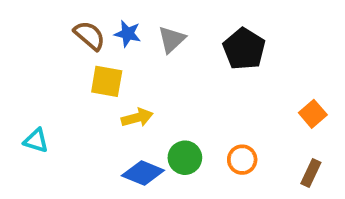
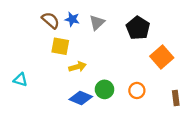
orange square: (313, 114) -> (162, 57), moved, size x1.5
brown rectangle: (311, 173) -> (176, 98), turned -32

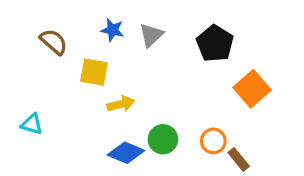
brown semicircle: (51, 20) -> (54, 42), moved
brown rectangle: (176, 98) -> (239, 159), moved, turned -32

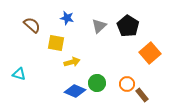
gray triangle: (151, 35) -> (99, 26), moved

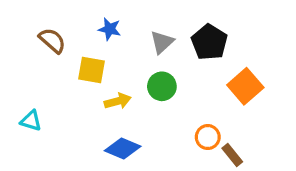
green circle: (97, 83) -> (162, 86), moved

